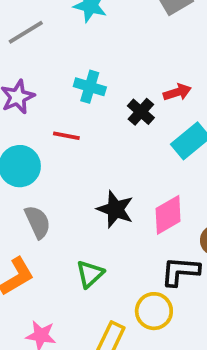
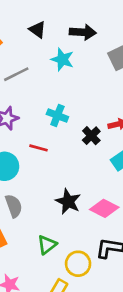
pink diamond: (168, 215) -> (104, 208), turned 52
yellow circle: (154, 311) -> (78, 264), moved

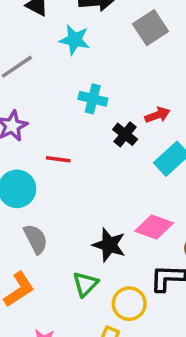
cyan cross: (57, 115) -> (93, 99), moved
black star: (68, 202) -> (109, 245), moved

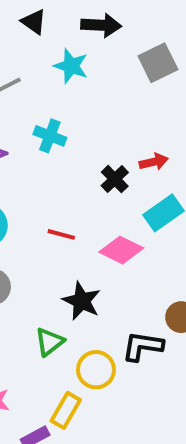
cyan cross: (93, 99) -> (50, 136), moved
red line: (58, 159) -> (61, 234), moved
pink diamond: (154, 227) -> (121, 250), moved

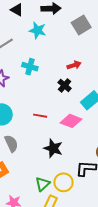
red arrow: (154, 162) -> (74, 65), moved
green triangle: (49, 342) -> (43, 184), moved

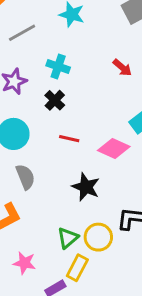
red arrow: (74, 65) -> (122, 68), turned 56
black cross: (65, 85) -> (55, 100), moved

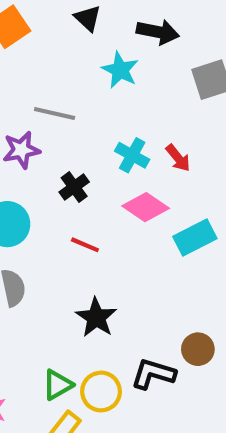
gray line: (22, 33) -> (55, 114), moved, turned 32
cyan cross: (58, 67) -> (132, 155), moved
pink diamond: (114, 148) -> (146, 207), moved

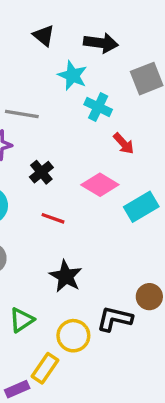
cyan cross: (132, 155) -> (98, 107), moved
green triangle: (58, 385) -> (22, 320), moved

